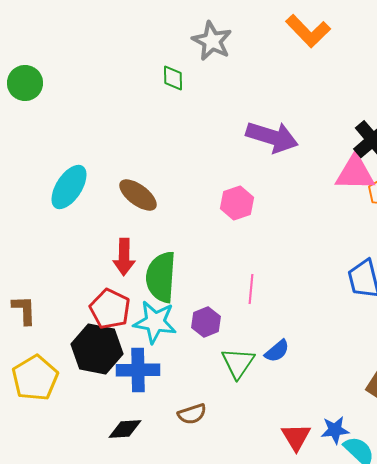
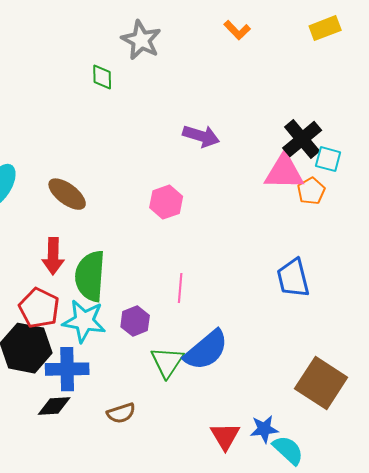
orange L-shape: (308, 31) -> (237, 30), size x0.6
purple arrow: (272, 137) -> (201, 136), size x0.7
blue semicircle: (277, 351) -> (206, 350), size x1.8
black diamond: (125, 429) -> (54, 406), moved

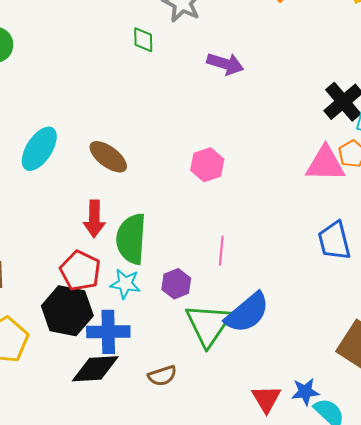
purple arrow: (201, 136) -> (225, 64), moved
pink triangle: (284, 172) -> (325, 164), moved
cyan star: (84, 321) -> (125, 284), size x0.7
green triangle: (167, 362) -> (208, 325), size x1.4
black diamond: (54, 406) -> (95, 369), size x1.4

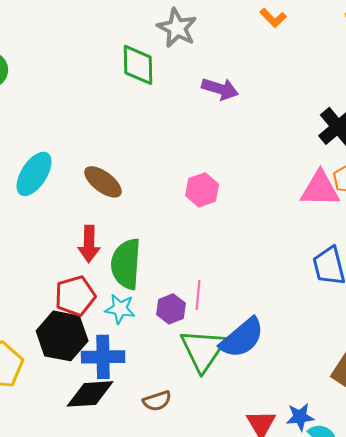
green diamond: (143, 40) -> (138, 65), size x1.6
pink line: (221, 251) -> (198, 295), moved
red pentagon: (80, 271) -> (75, 296), turned 30

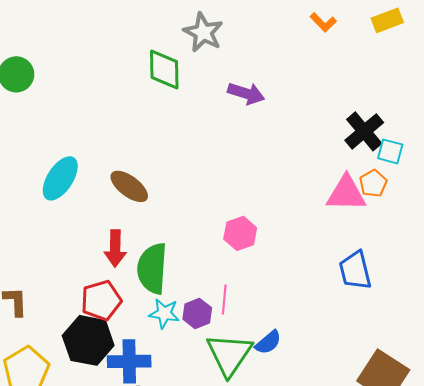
orange L-shape: (273, 18) -> (323, 22), moved
pink hexagon: (202, 190) -> (240, 233), moved
cyan star: (120, 309) -> (164, 313), moved
blue semicircle: (242, 338) -> (268, 342), size x0.6

